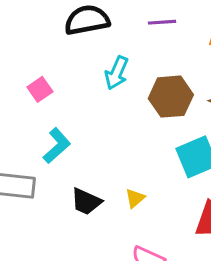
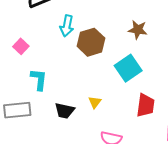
brown hexagon: (171, 97) -> (91, 42), moved
cyan L-shape: (57, 146) -> (39, 79), turned -30

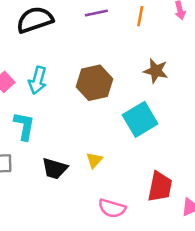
cyan arrow: (67, 26) -> (38, 80), moved
red trapezoid: (146, 105) -> (160, 187), moved

